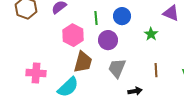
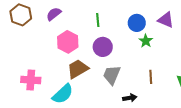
blue circle: (122, 16) -> (137, 23), moved
green line: (96, 18) -> (98, 20), moved
brown trapezoid: (83, 62) -> (78, 69), turned -135

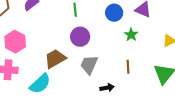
green star: (146, 41) -> (131, 35), moved
pink hexagon: (68, 42) -> (15, 42), moved

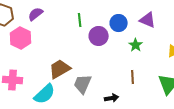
purple circle: (80, 37) -> (99, 36), moved
pink hexagon: (15, 42) -> (21, 38), moved
gray trapezoid: (89, 65) -> (83, 84), moved

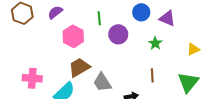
blue circle: (119, 23) -> (141, 12), moved
pink hexagon: (21, 38) -> (73, 36), moved
gray trapezoid: (83, 84) -> (102, 82), turned -55

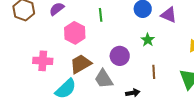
purple circle: (118, 34) -> (120, 56), moved
green star: (155, 43) -> (148, 40), moved
pink cross: (32, 78) -> (43, 61), moved

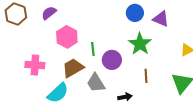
green line: (101, 15) -> (93, 49), moved
green star: (148, 40) -> (140, 44), size x1.6

